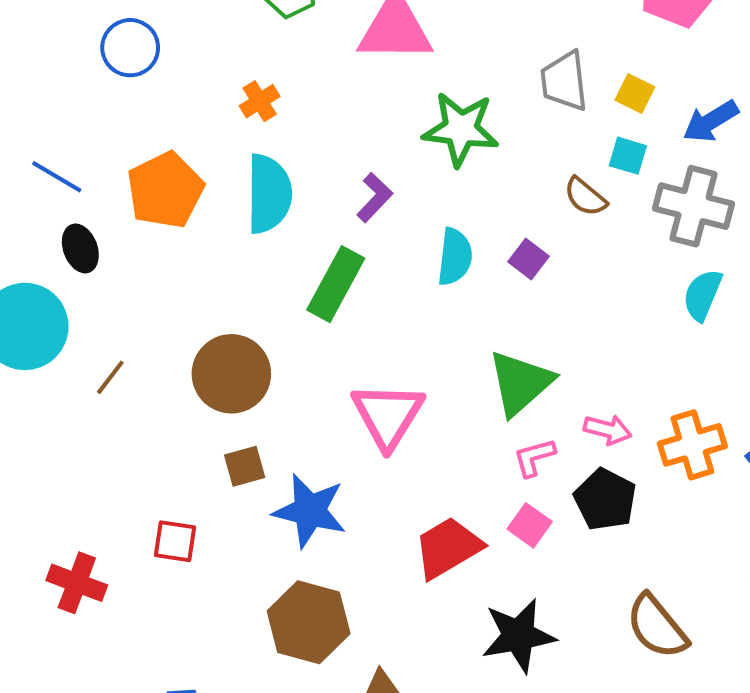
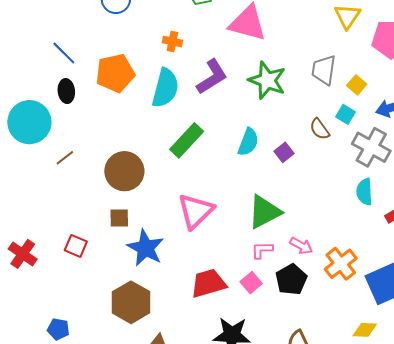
orange cross: (260, 101) -> (172, 42), turned 30
purple L-shape: (375, 197) -> (212, 77), moved, size x1.5
cyan semicircle: (702, 295) -> (364, 192), turned -40
orange cross: (692, 445) -> (341, 264), turned -36

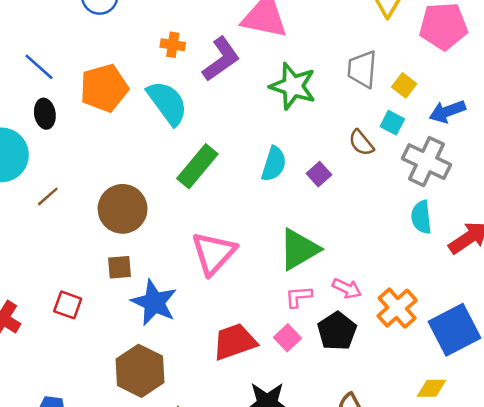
purple L-shape: (212, 77) -> (221, 59), moved
cyan semicircle: (165, 88) -> (167, 103), turned -48

